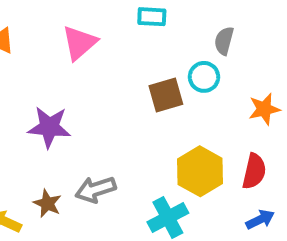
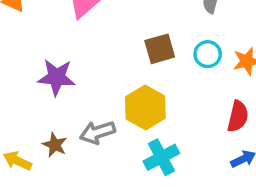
cyan circle: (204, 77) -> (208, 54), moved
yellow hexagon: (200, 171) -> (145, 107), moved

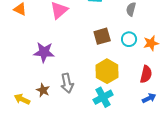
yellow hexagon: (145, 107) -> (107, 71), moved
gray arrow: (97, 132) -> (67, 83), turned -84

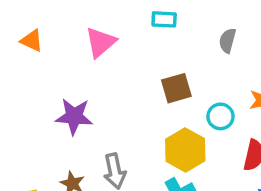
cyan circle: (129, 39) -> (220, 116), moved

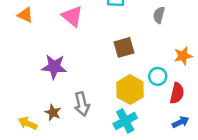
pink triangle: (101, 42) -> (72, 16), turned -40
cyan circle: (220, 116) -> (158, 76), moved

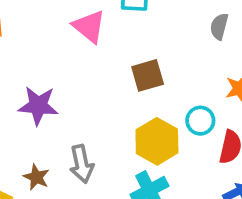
gray semicircle: (159, 15) -> (219, 26), moved
pink triangle: (72, 16) -> (89, 26), moved

